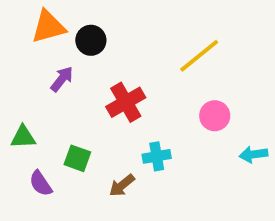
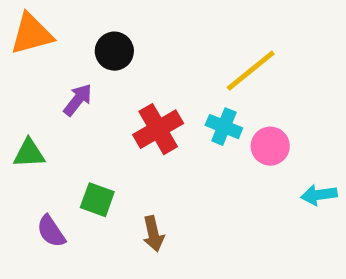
orange triangle: (48, 27) -> (32, 34), moved
green triangle: (23, 137) -> (29, 153), moved
cyan cross: (157, 156) -> (224, 127), moved, turned 32
brown arrow: (122, 185) -> (153, 234), turned -64

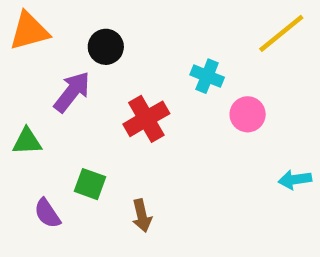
yellow line: (251, 71) -> (281, 33), moved
purple arrow: (78, 100) -> (72, 92), size x1.4
cyan cross: (224, 127) -> (207, 76), moved
pink circle: (270, 146) -> (248, 114), moved

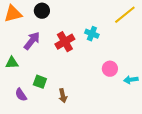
black circle: (106, 47) -> (42, 11), moved
pink circle: (248, 114) -> (110, 69), moved
red cross: (146, 119) -> (65, 42), moved

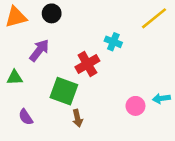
red cross: (65, 42) -> (87, 64), moved
pink circle: (110, 69) -> (135, 106), moved
green square: (40, 82) -> (64, 91), moved, size x1.6

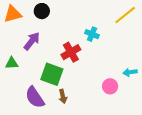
cyan arrow: (161, 98) -> (130, 72), moved
purple semicircle: (26, 117) -> (35, 97), moved, size x1.6

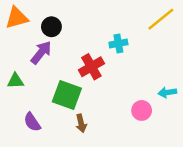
black circle: (42, 11) -> (51, 27), moved
cyan cross: (92, 34) -> (118, 43), turned -32
purple semicircle: (35, 97) -> (32, 122), moved, size x0.7

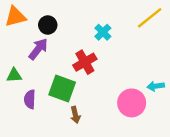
cyan cross: (118, 43) -> (103, 32), moved, turned -35
pink circle: (142, 110) -> (132, 103), size x1.5
purple semicircle: (32, 122) -> (30, 99), moved, turned 36

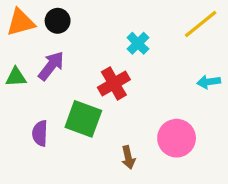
black circle: (48, 25) -> (58, 21), moved
green triangle: (14, 75) -> (16, 77), moved
cyan arrow: (156, 86) -> (209, 82), moved
brown arrow: (75, 115) -> (128, 157), moved

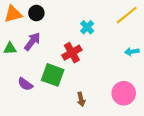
purple semicircle: (40, 133) -> (25, 84), turned -56
pink circle: (177, 138) -> (124, 93), moved

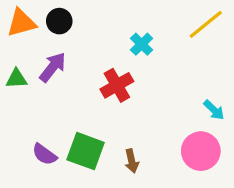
cyan arrow: (132, 52) -> (214, 110), moved, turned -128
green square: (53, 75) -> (86, 151), moved
purple semicircle: (25, 84) -> (44, 154), moved

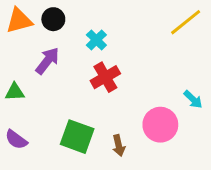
cyan cross: (142, 44) -> (96, 40), moved
green triangle: (16, 79) -> (15, 92), moved
pink circle: (201, 151) -> (160, 125), moved
purple semicircle: (44, 154) -> (16, 140), moved

